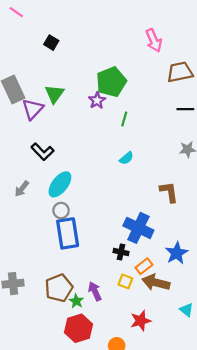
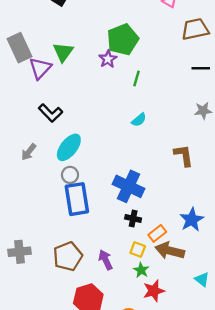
blue cross: (138, 228) -> (129, 186), moved
green star: (76, 301) -> (141, 270), moved

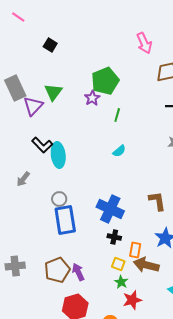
cyan ellipse: (69, 147) -> (58, 155), moved, turned -45
brown L-shape: (184, 155) -> (157, 201), moved
orange rectangle: (157, 233) -> (135, 250), turned -42
purple arrow: (106, 260) -> (78, 272), moved

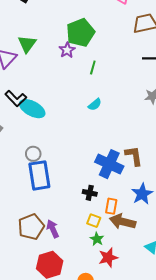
cyan ellipse: (58, 155) -> (32, 109), turned -55
blue cross: (110, 209) -> (109, 164), moved

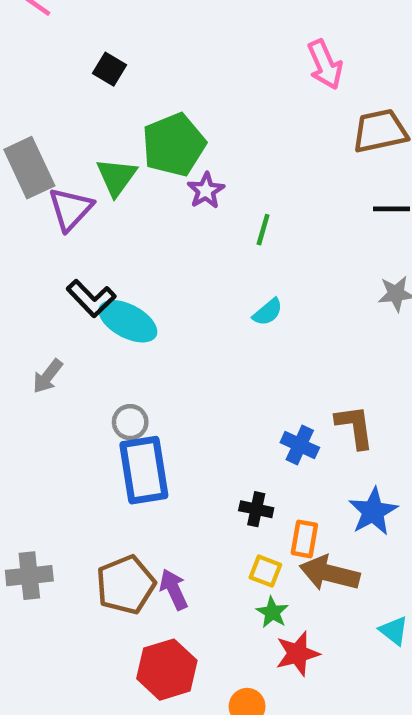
green pentagon: (80, 33) -> (174, 145), moved
blue cross: (109, 164) -> (300, 445), size x0.6

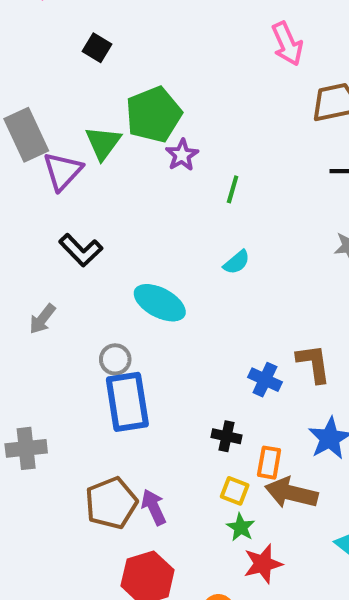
cyan ellipse: (128, 321) -> (160, 303), moved
gray cross: (29, 576) -> (26, 448), moved

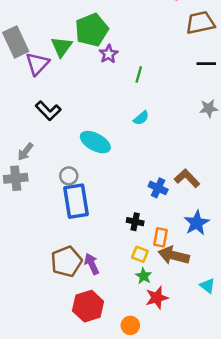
brown L-shape: (314, 363) -> (187, 178), turned -35
gray cross: (26, 448) -> (16, 178), moved

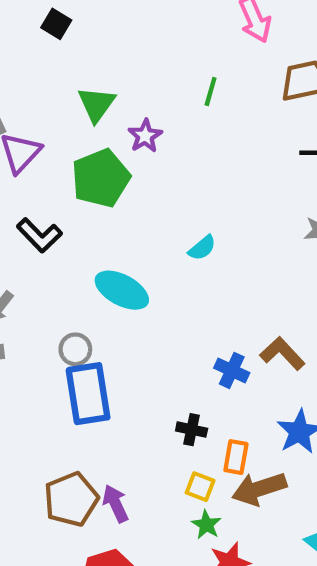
green pentagon: (92, 30) -> (101, 178), moved
green triangle: (62, 47) -> (96, 104), moved
green line: (139, 75) -> (211, 91), moved
brown arrow: (174, 255) -> (259, 489), turned -32

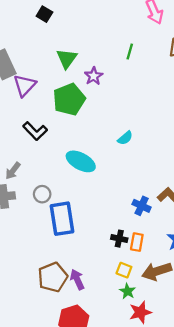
gray circle: (75, 349) -> (42, 194), moved
orange rectangle: (236, 457) -> (137, 242), moved

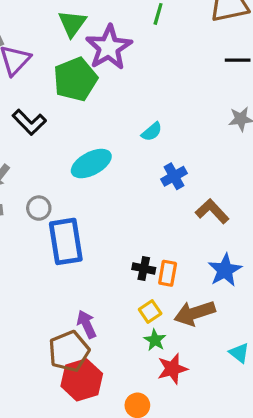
purple star: (94, 76) -> (109, 47), size x1.8
cyan ellipse: (81, 161) -> (91, 164), turned -56
blue cross: (142, 206) -> (174, 176), moved, turned 36
yellow square: (124, 270) -> (150, 311), turned 35
brown pentagon: (53, 277) -> (69, 351), moved

